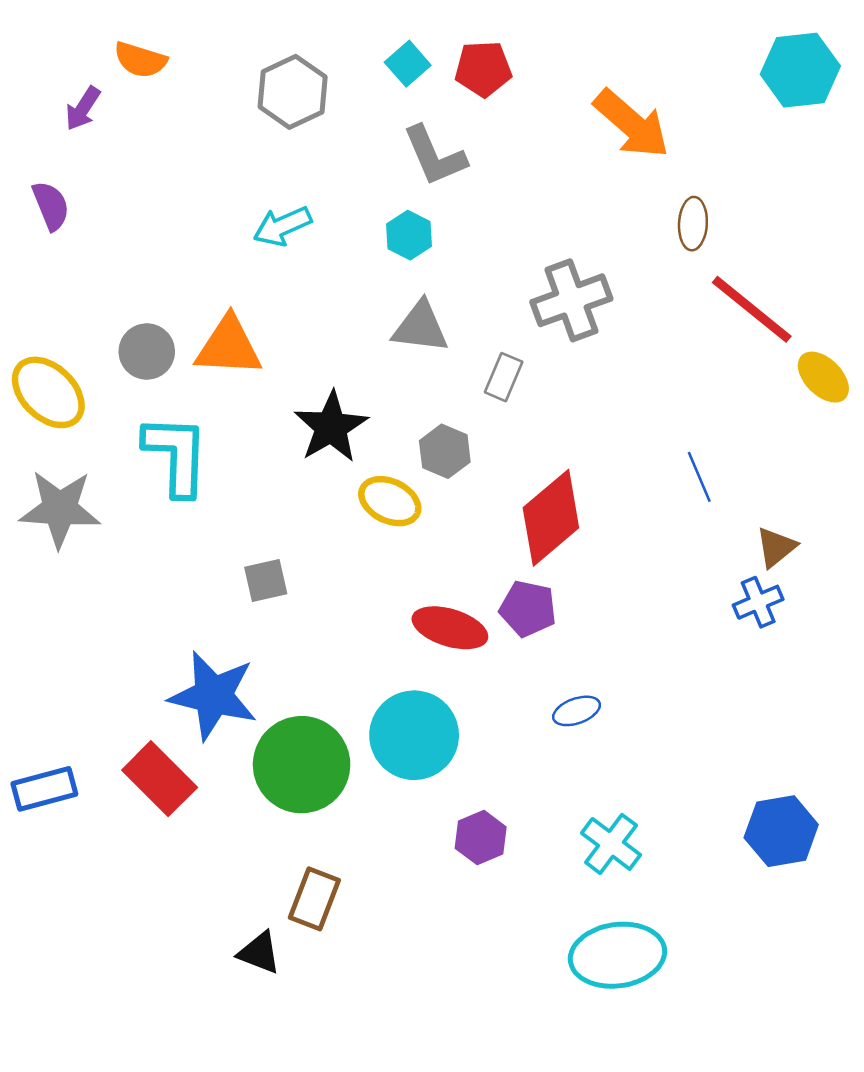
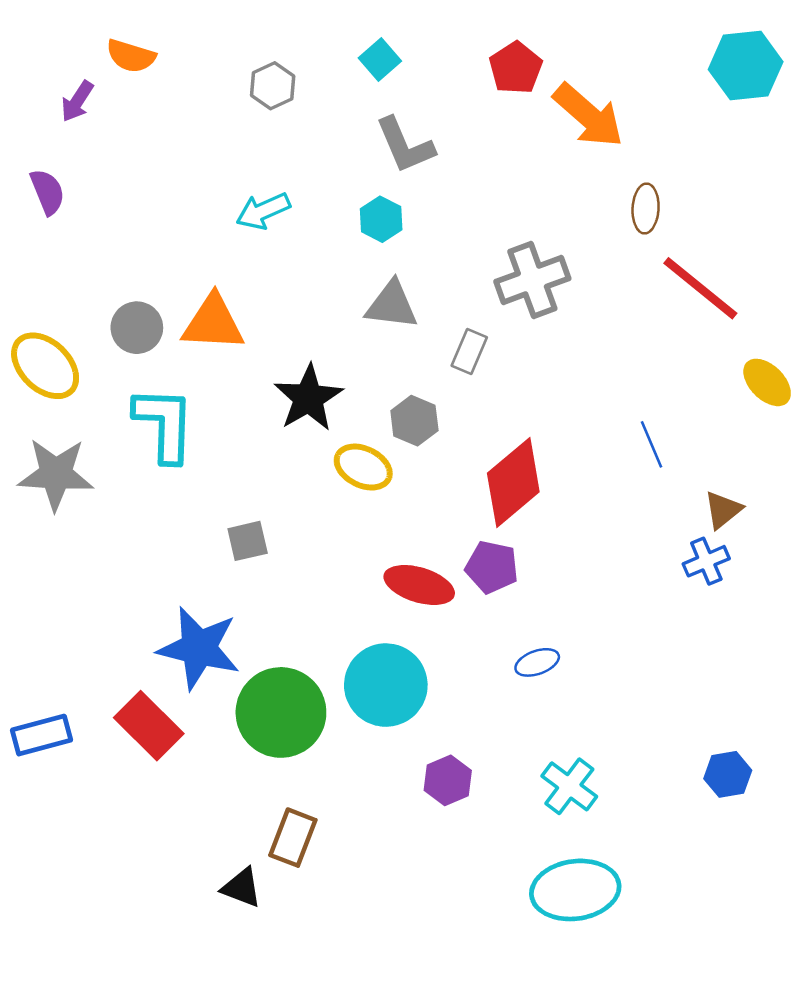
red pentagon: (483, 69) -> (516, 68), moved, turned -30
gray hexagon: (293, 92) -> (273, 86), size x0.7
yellow ellipse: (823, 377) -> (767, 382), moved
blue hexagon: (781, 831) -> (728, 774), size x0.7

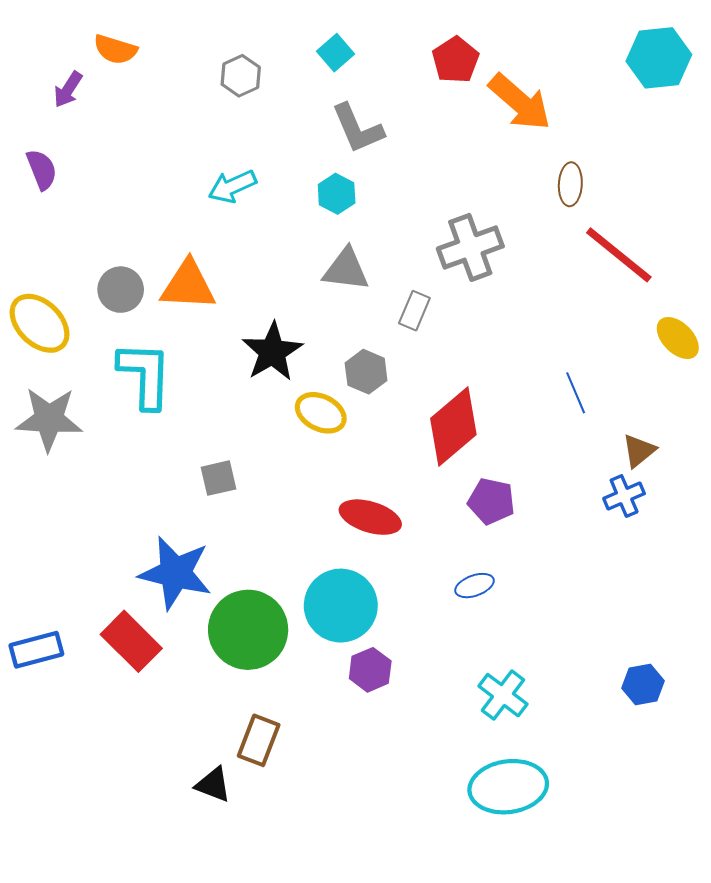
purple pentagon: (492, 567) -> (491, 501), moved
purple hexagon: (448, 780) -> (370, 670), moved

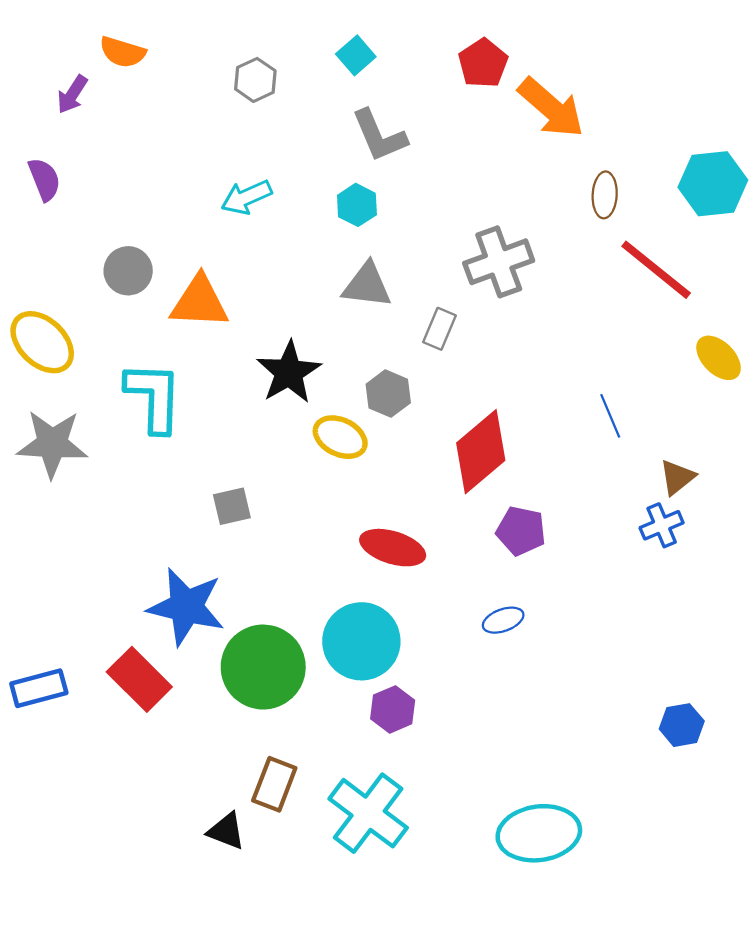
cyan hexagon: (659, 58) -> (713, 184), moved
gray circle: (121, 290) -> (128, 271), moved
cyan cross: (503, 695) -> (368, 813), moved, size x1.5

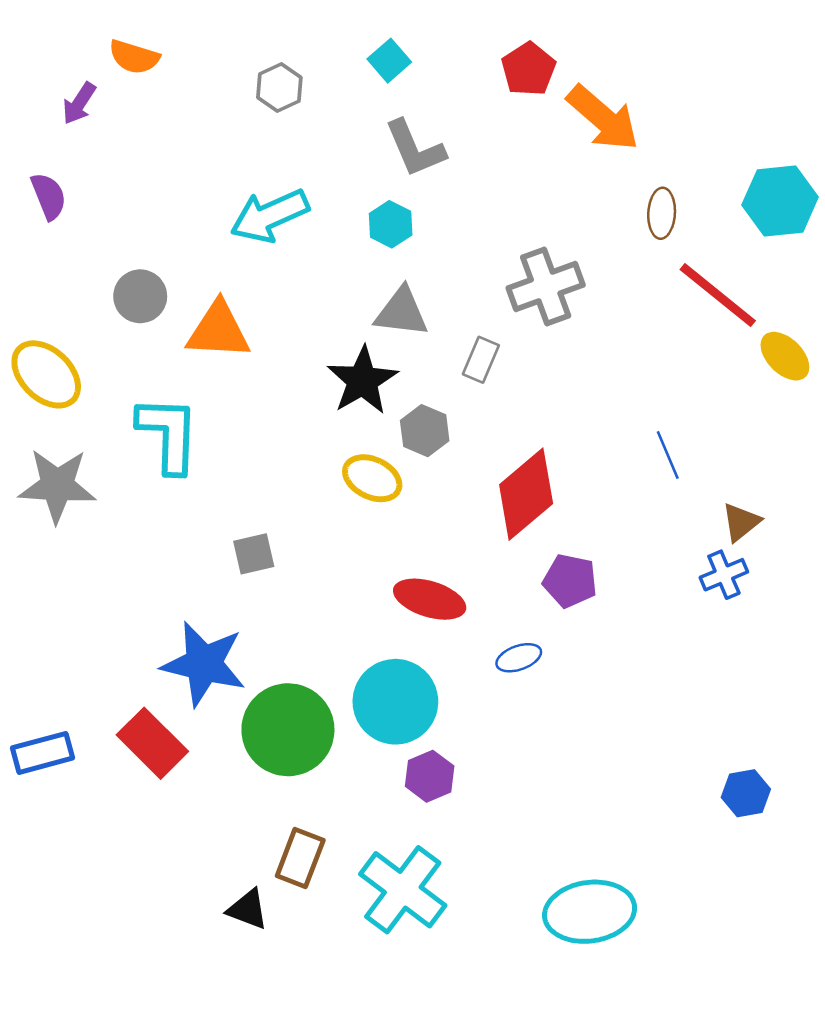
cyan arrow: (246, 197) -> (270, 216), size x1.4
yellow ellipse: (719, 358) -> (785, 356), moved
black star: (289, 372) -> (362, 381), moved
blue ellipse: (503, 620) -> (519, 658), moved

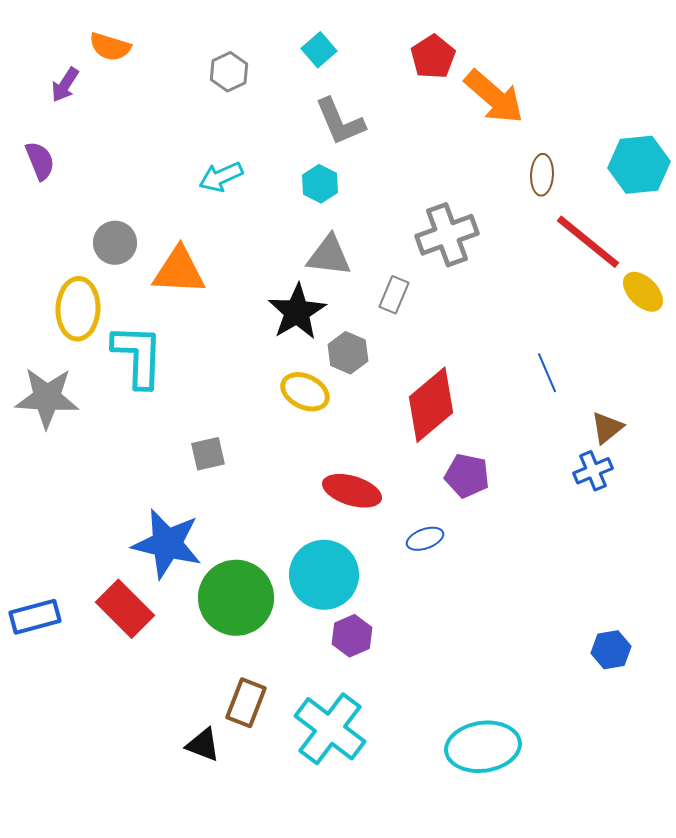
cyan arrow: (270, 216) -> (221, 177), size x0.7
yellow ellipse: (46, 374) -> (78, 309), moved, turned 48

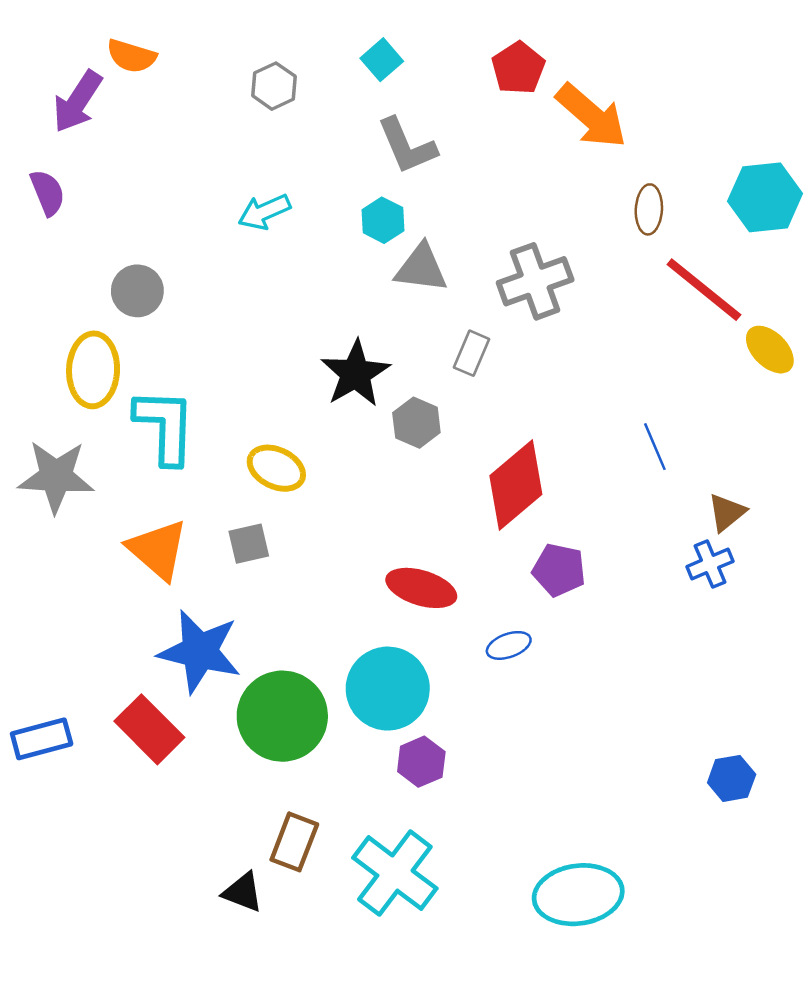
purple arrow: (65, 85) -> (77, 102), size x1.5
gray triangle: (329, 256) -> (421, 268), moved
orange triangle: (179, 271) -> (158, 550), moved, turned 38
yellow ellipse: (305, 392) -> (276, 468), moved

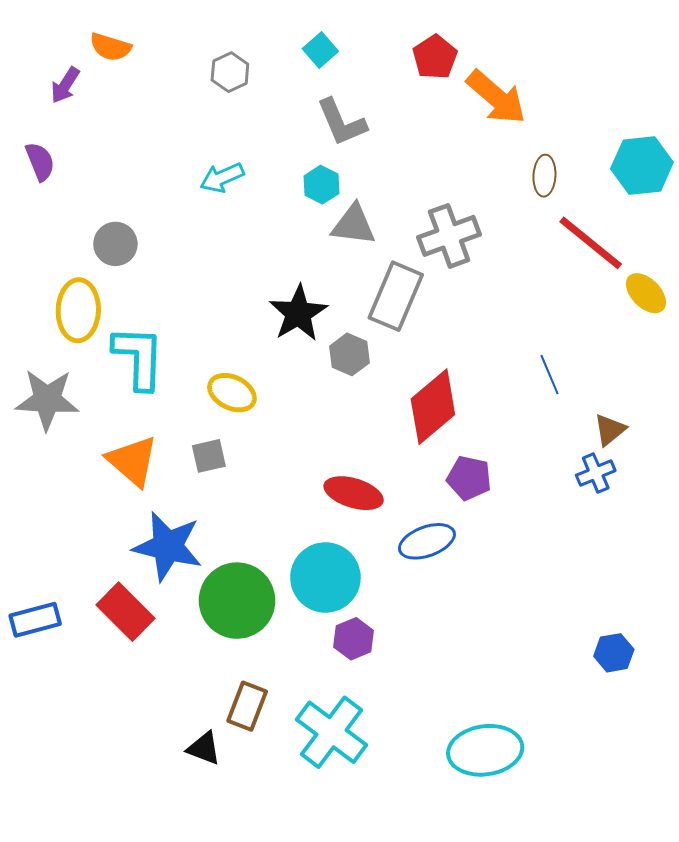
purple arrow: (77, 102) -> (65, 85), size x0.7
gray rectangle: (472, 353) -> (396, 296), size x1.8
blue ellipse: (509, 645) -> (427, 541), size x1.5

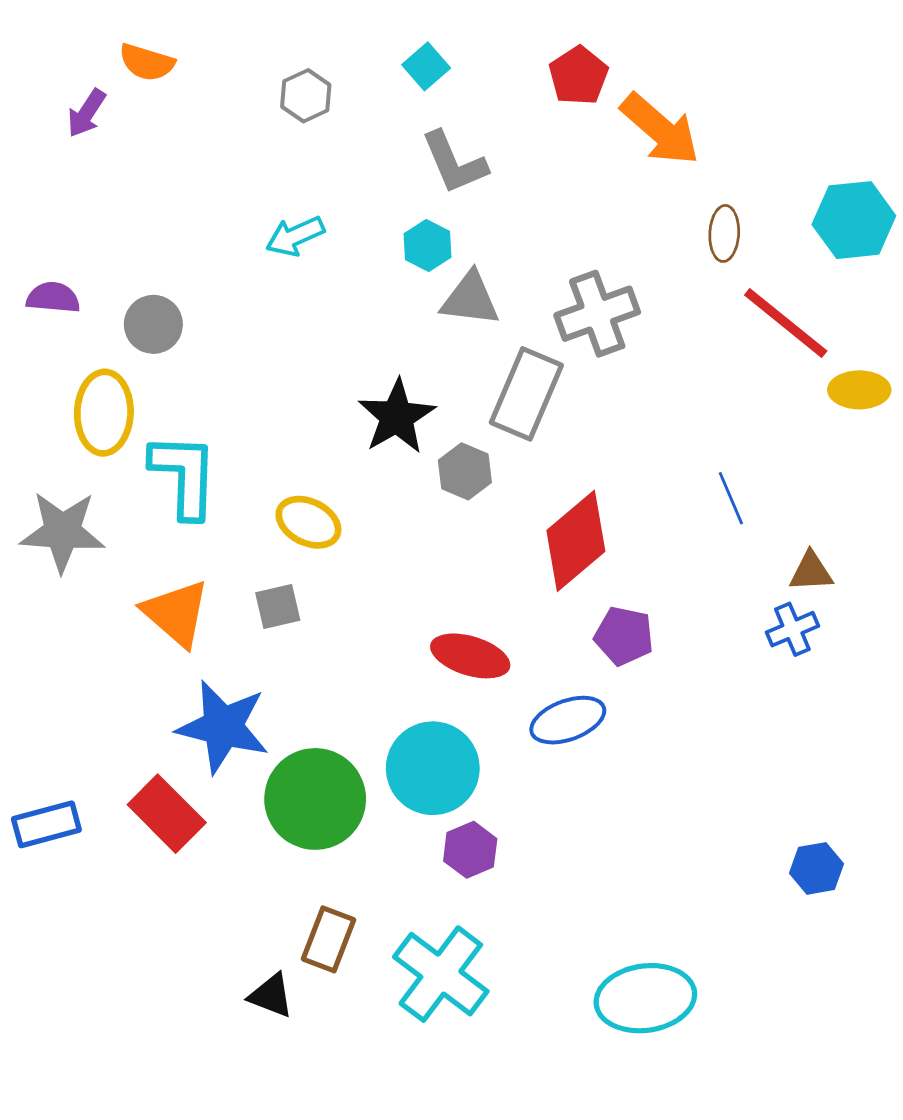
purple semicircle: (40, 162) -> (53, 298), moved, turned -63
yellow ellipse: (646, 293) -> (859, 390), turned -45
brown triangle: (610, 430) -> (811, 572), turned 36

